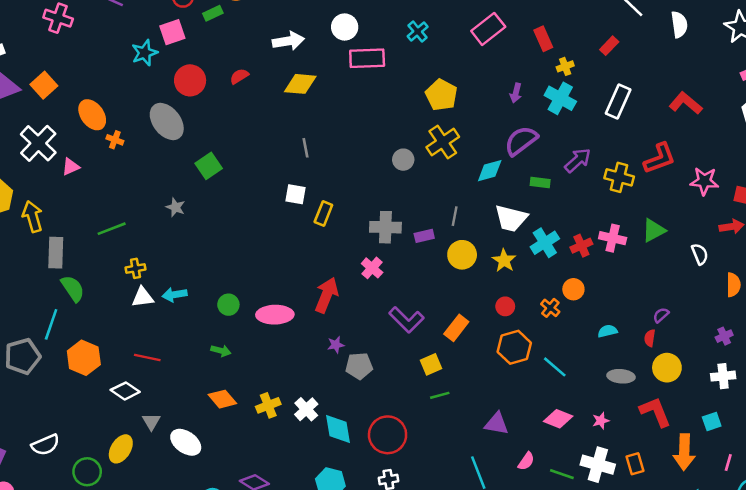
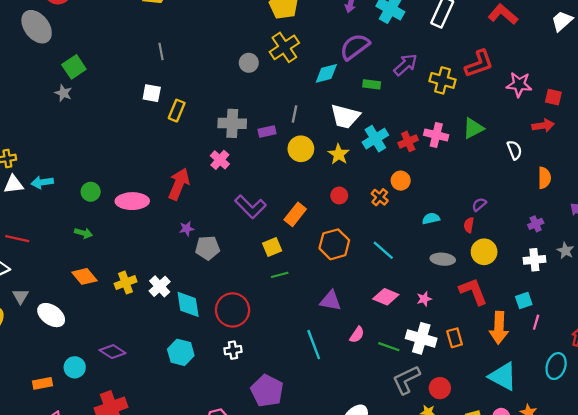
gray star: (175, 207) -> (63, 93), moved
orange hexagon: (514, 347) -> (334, 244), moved
pink line: (728, 462) -> (536, 322), moved

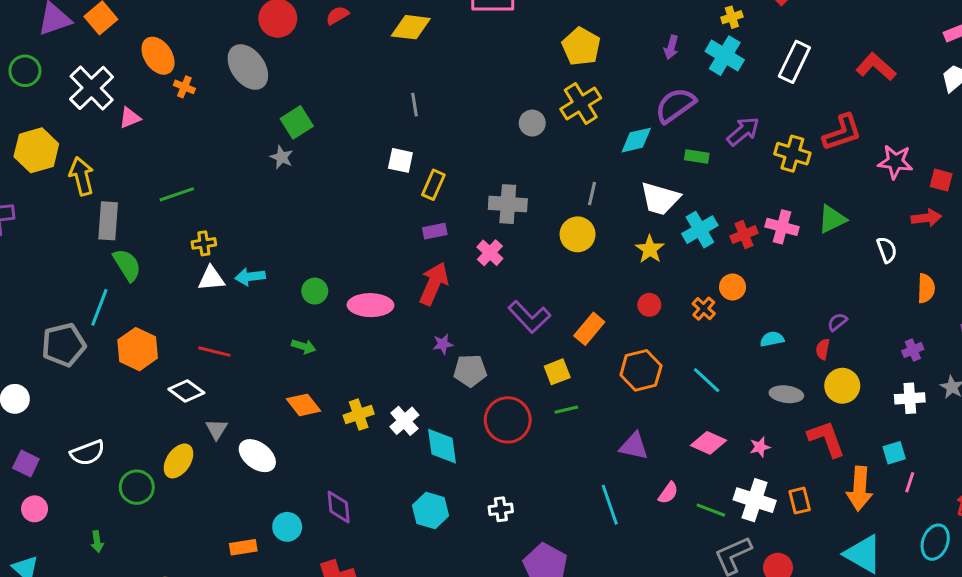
purple rectangle: (267, 132) -> (435, 231), moved
yellow circle: (301, 149) -> (578, 234), moved
red circle: (233, 310) -> (508, 420), moved
purple diamond: (113, 352) -> (339, 507), turned 50

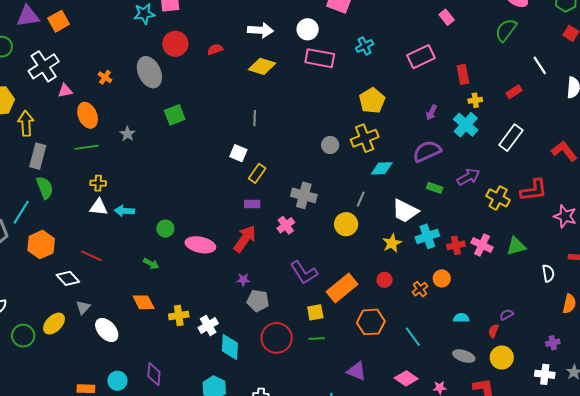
orange ellipse: (158, 56) -> (88, 115), moved
cyan diamond: (636, 140) -> (382, 168), moved
gray star: (282, 157) -> (127, 134), moved
orange rectangle: (589, 329) -> (342, 288), size x1.4

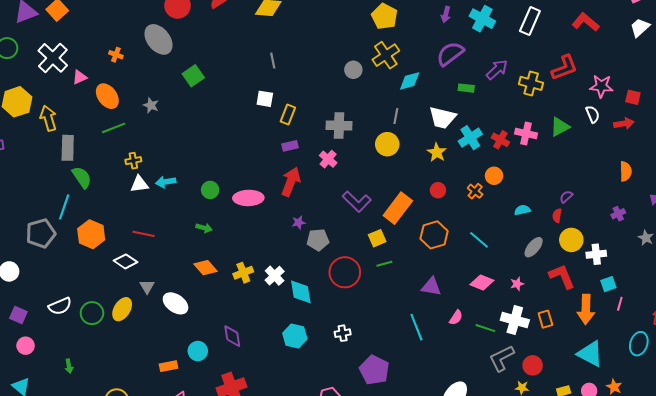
red cross: (456, 245) -> (500, 140), turned -36
white semicircle: (548, 273) -> (593, 114), moved
green circle: (23, 336) -> (92, 313), moved
gray ellipse: (464, 356) -> (534, 247), turned -55
white cross: (545, 374) -> (596, 254), moved

